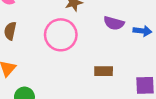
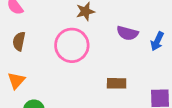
blue arrow: (142, 31) -> (157, 41), turned 108

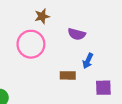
blue arrow: (157, 41) -> (88, 61), moved

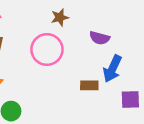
blue arrow: (88, 61) -> (112, 69), size x1.5

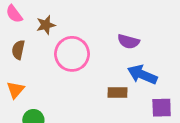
brown star: (60, 17) -> (46, 25), moved
blue arrow: (112, 69) -> (142, 75), turned 88

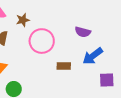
blue arrow: (142, 75) -> (93, 56), turned -60
brown rectangle: (117, 92) -> (64, 66), moved

